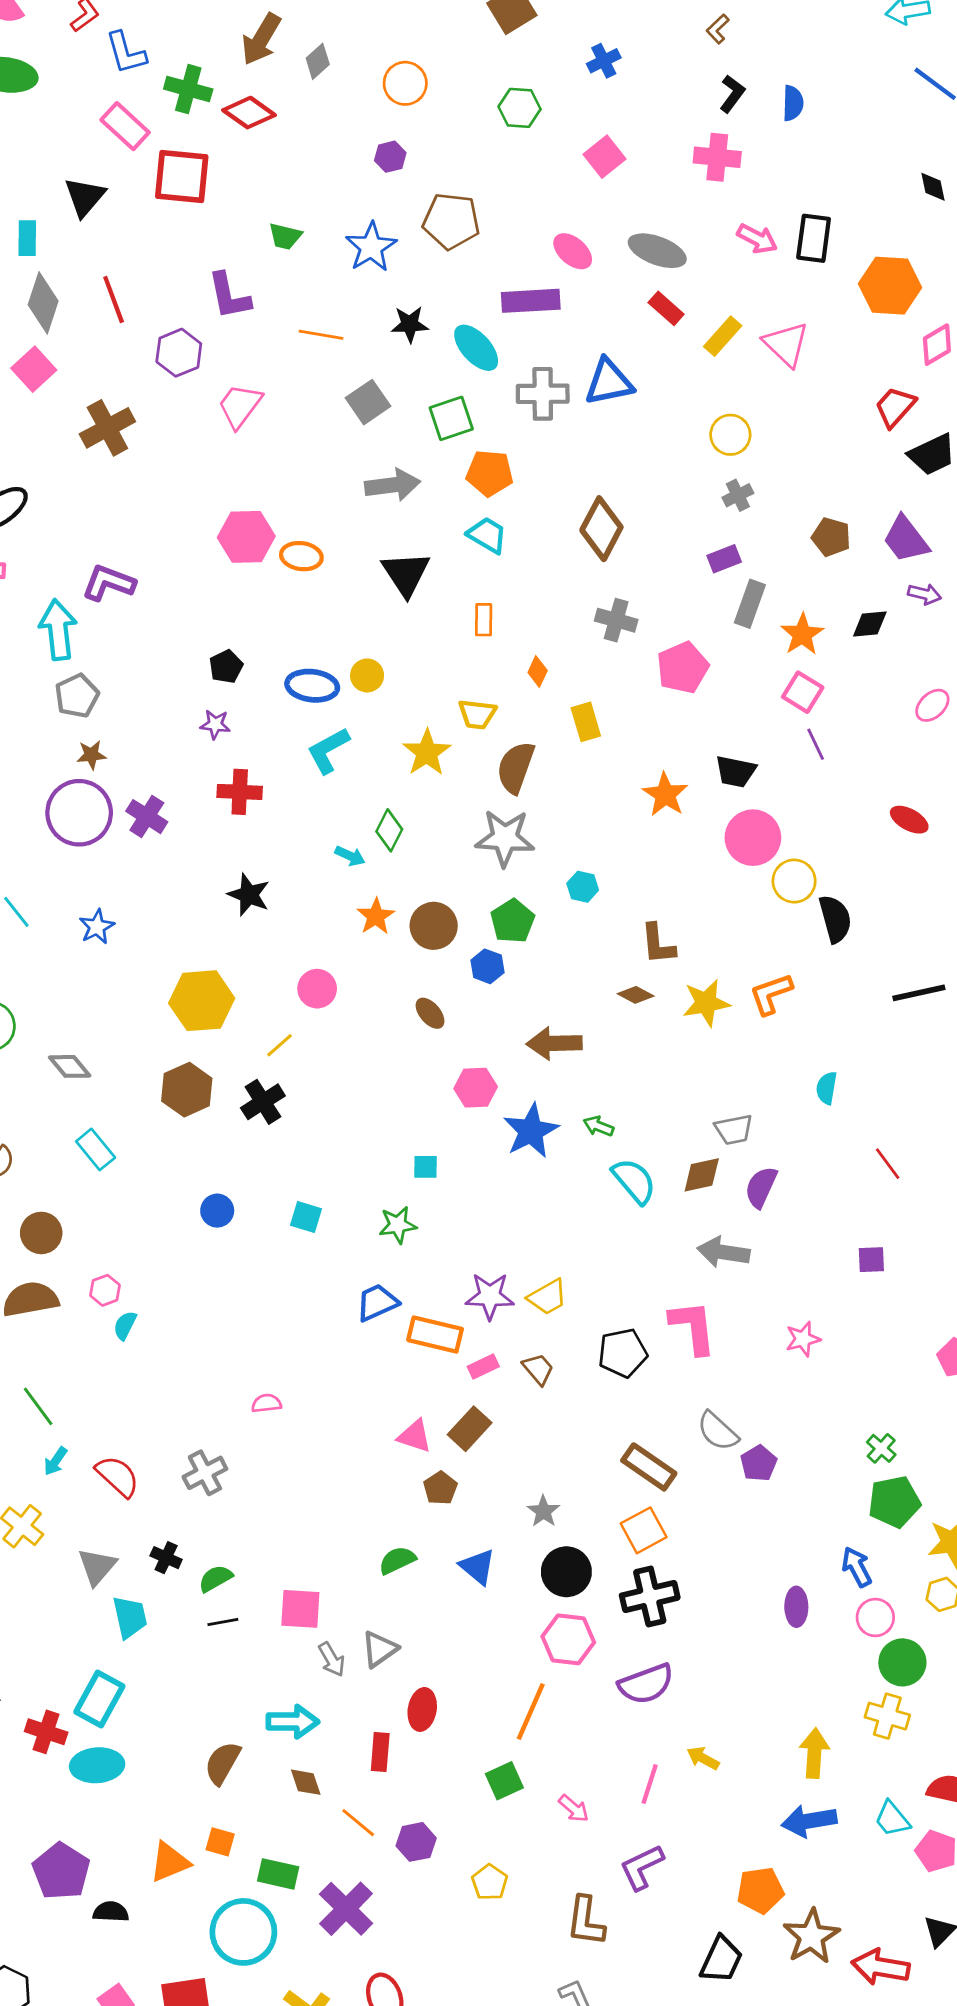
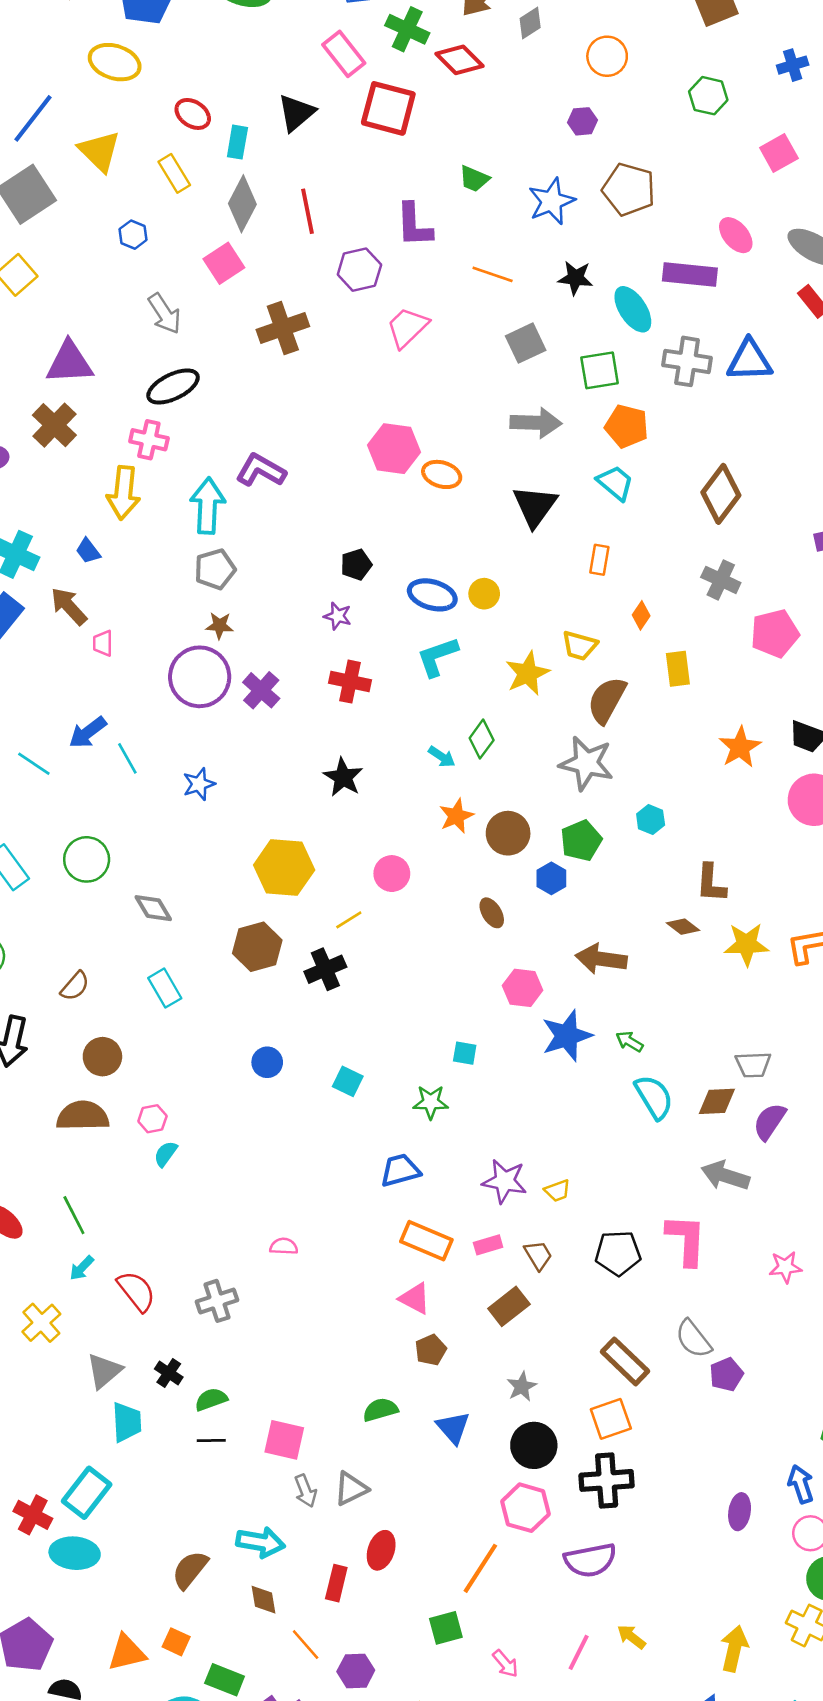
yellow trapezoid: (548, 1297) -> (557, 1191), size x0.7
orange rectangle: (435, 1335) -> (426, 1241), moved
brown rectangle: (470, 1429) -> (509, 1306), moved

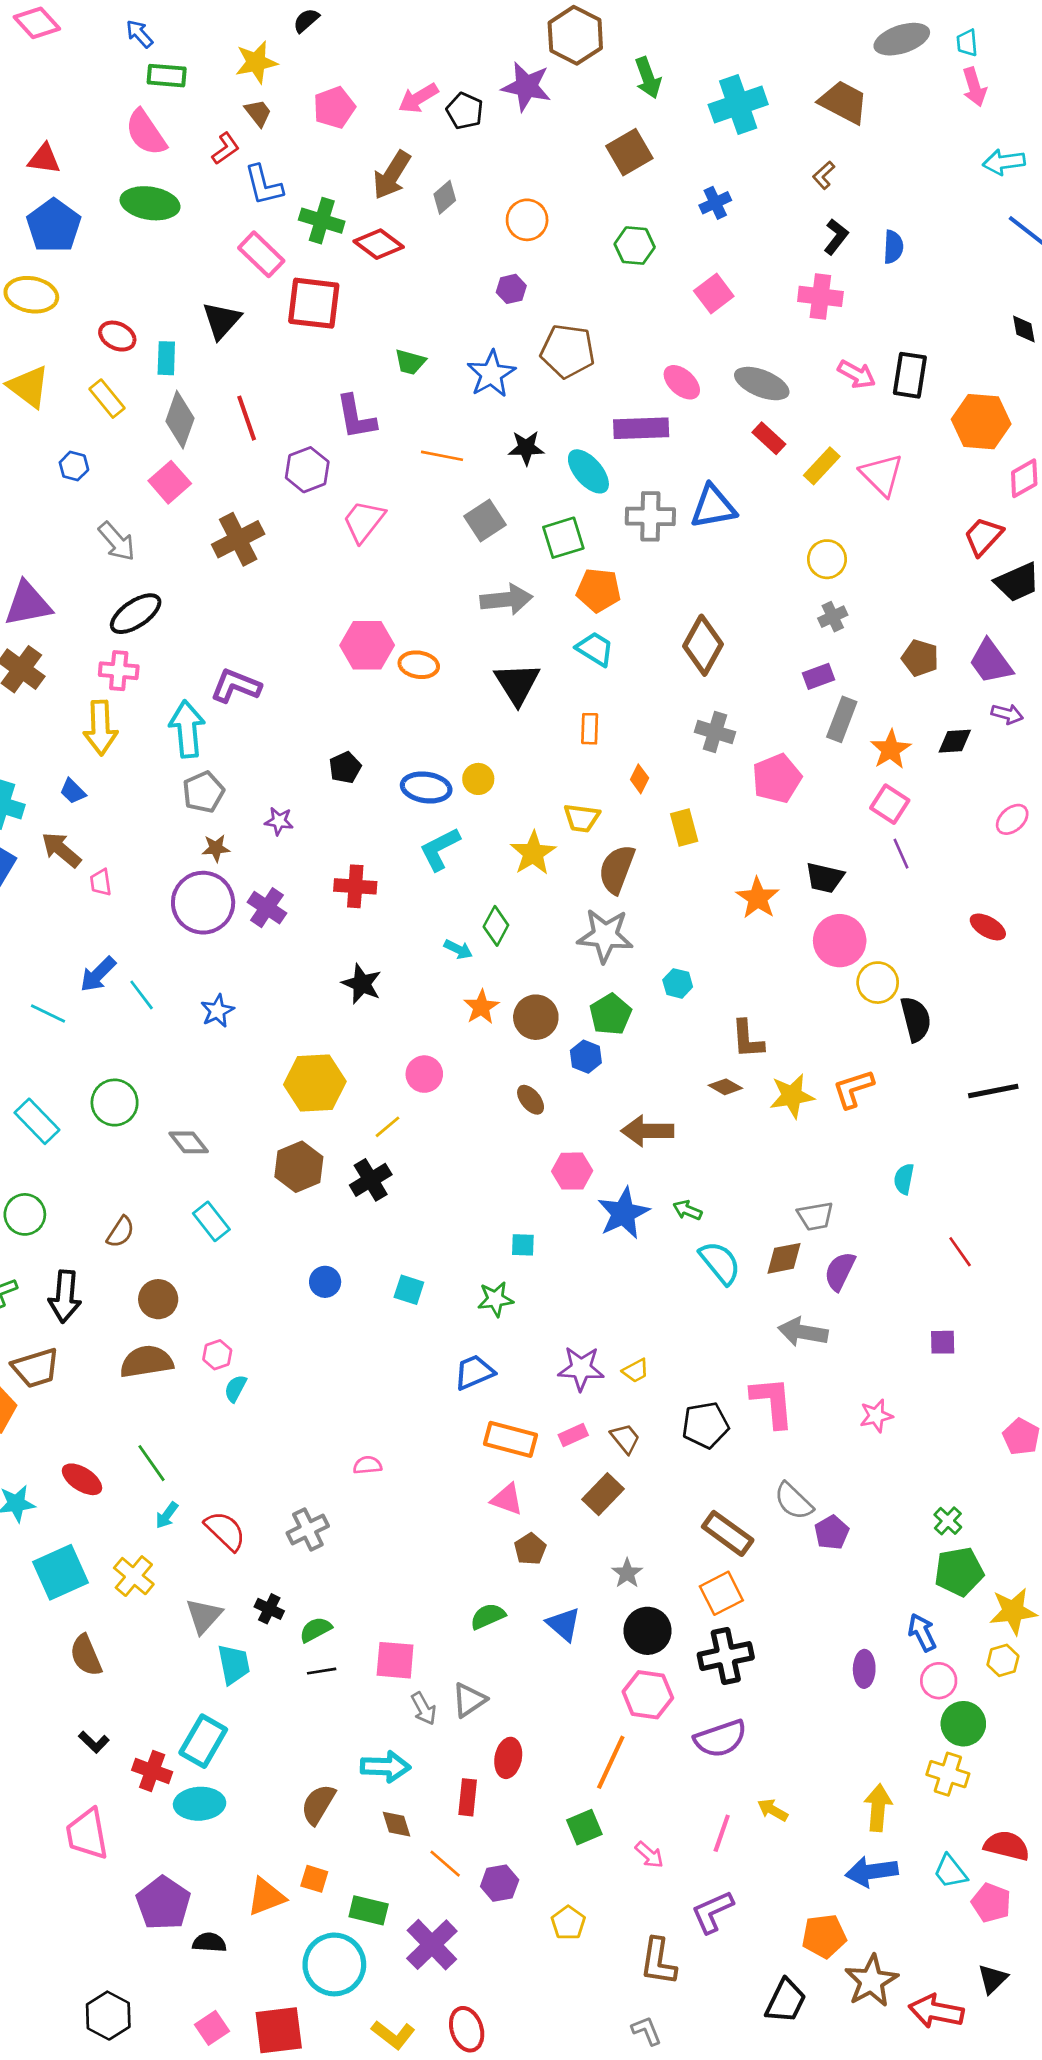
purple star: (338, 616) -> (279, 821), moved

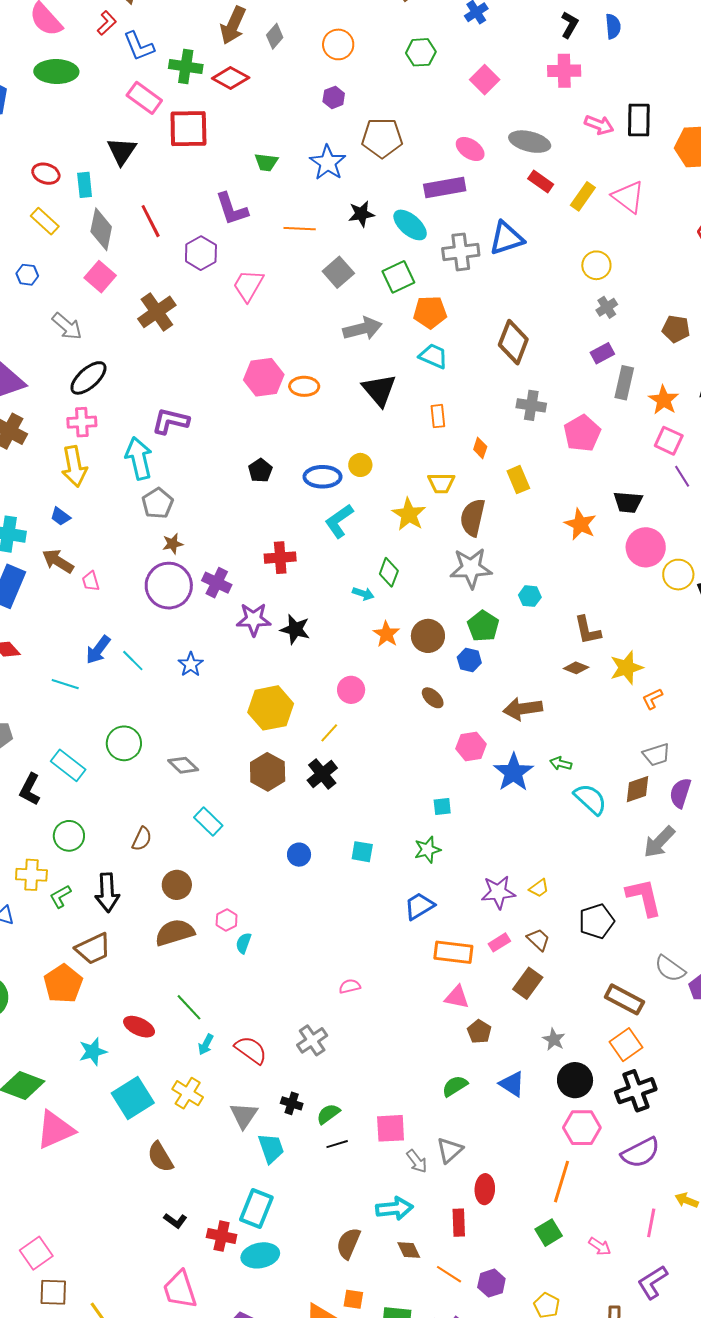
purple star: (279, 821) -> (254, 619), moved, size x1.6
orange L-shape: (853, 1089) -> (652, 699), moved, size x0.7
gray arrow: (803, 1332) -> (659, 842), turned -48

